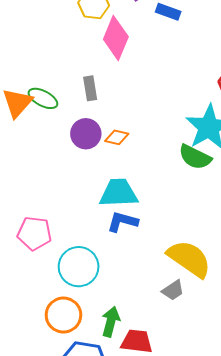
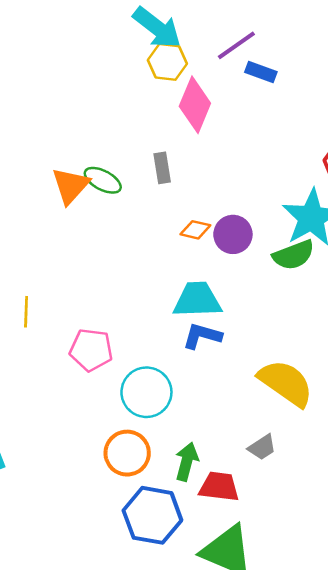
purple circle: (86, 134) -> (233, 234), moved
green semicircle: (195, 157) -> (294, 255), turned -48
gray trapezoid: (173, 290) -> (262, 447), moved

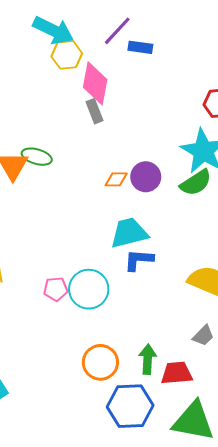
gray rectangle: (162, 168) -> (95, 111), moved
pink pentagon: (91, 350) -> (56, 289), size x0.7
cyan circle: (146, 392) -> (89, 289), moved

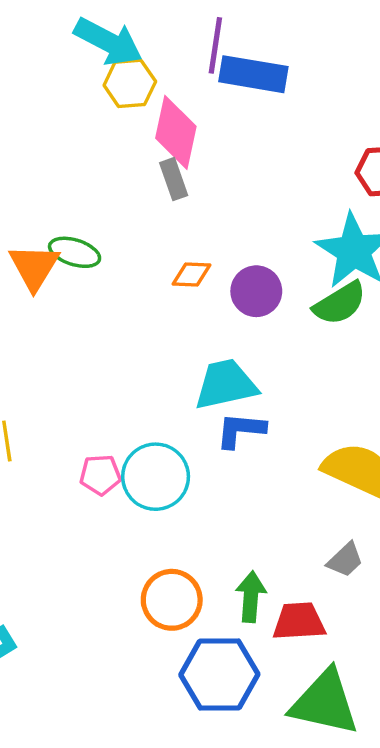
purple line: (117, 31) -> (215, 45), turned -36
blue rectangle: (140, 47) -> (253, 74), size x1.6
orange diamond: (116, 179) -> (191, 274), moved

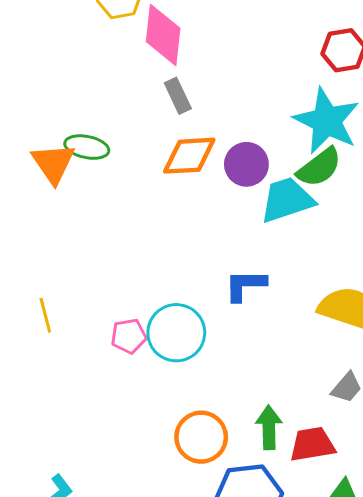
gray rectangle: (174, 179) -> (178, 96), moved
orange diamond: (191, 274) -> (189, 156), size x1.6
cyan trapezoid: (226, 384) -> (287, 200), moved

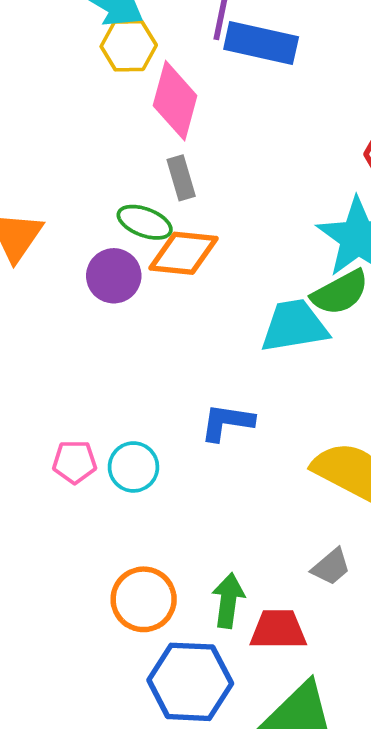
green ellipse: (87, 147) -> (145, 222), moved
purple circle: (246, 164) -> (114, 276), moved
cyan circle: (176, 333) -> (133, 467), size x0.7

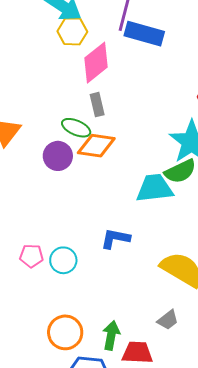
pink diamond: (175, 101) -> (96, 63), turned 33

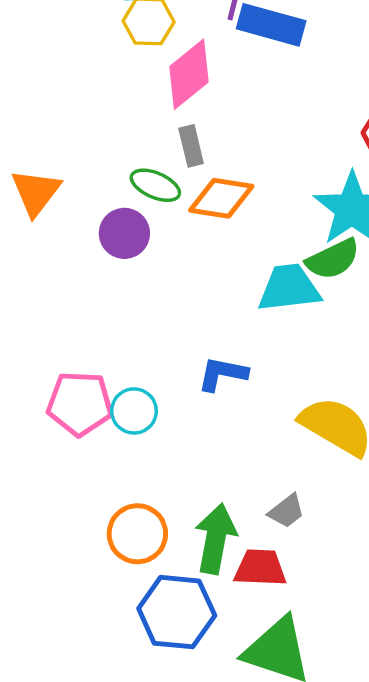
orange diamond: (96, 146) -> (221, 198), moved
pink pentagon: (31, 256) -> (80, 404), size x1.6
gray trapezoid: (168, 320) -> (287, 511), moved
green arrow: (111, 335) -> (216, 539), size x1.4

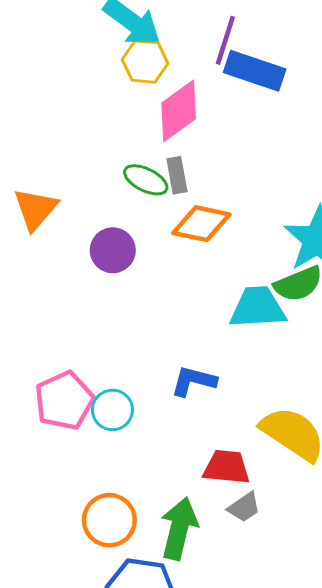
green ellipse: (155, 185) -> (146, 180), moved
pink pentagon: (80, 404) -> (64, 401), turned -30
red trapezoid: (260, 568) -> (227, 467), moved

